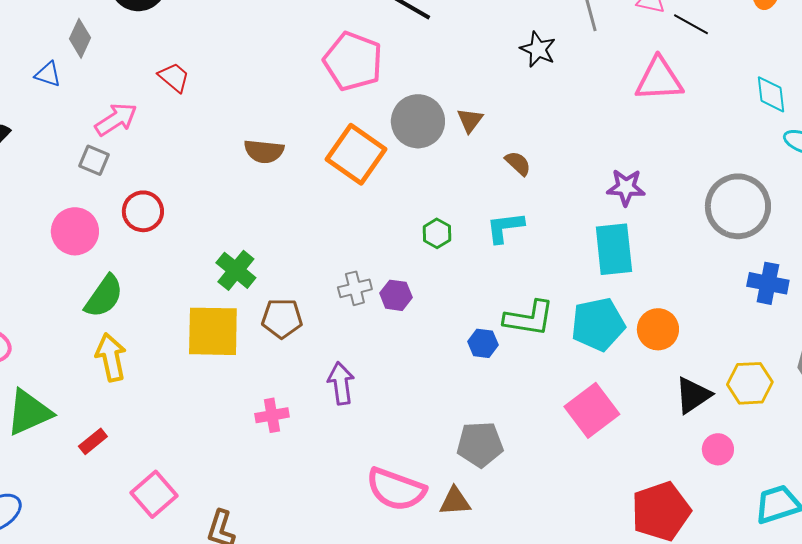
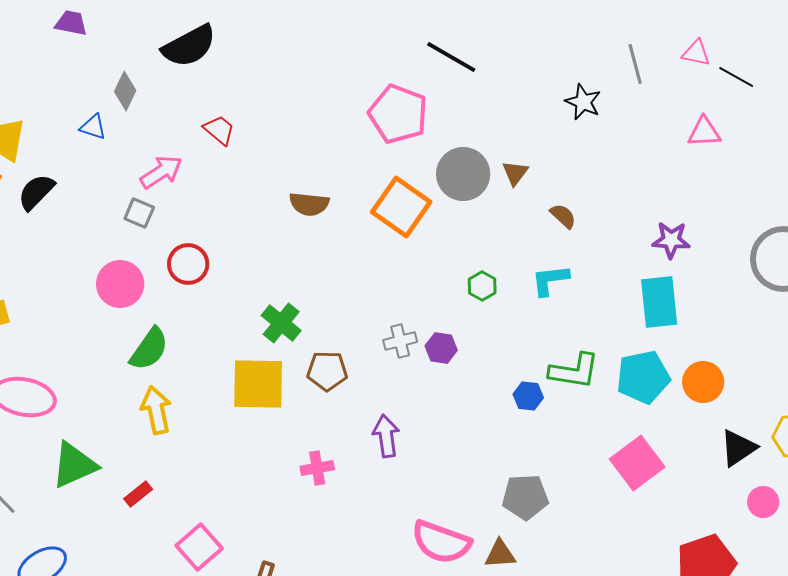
pink triangle: (659, 79) -> (704, 132), size x0.7

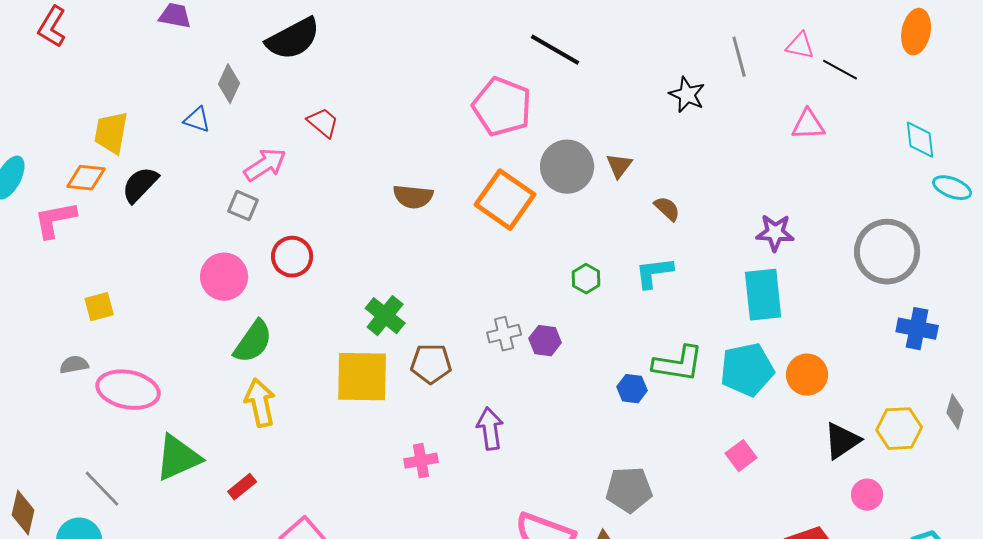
pink square: (637, 463) -> (741, 456), size x0.6

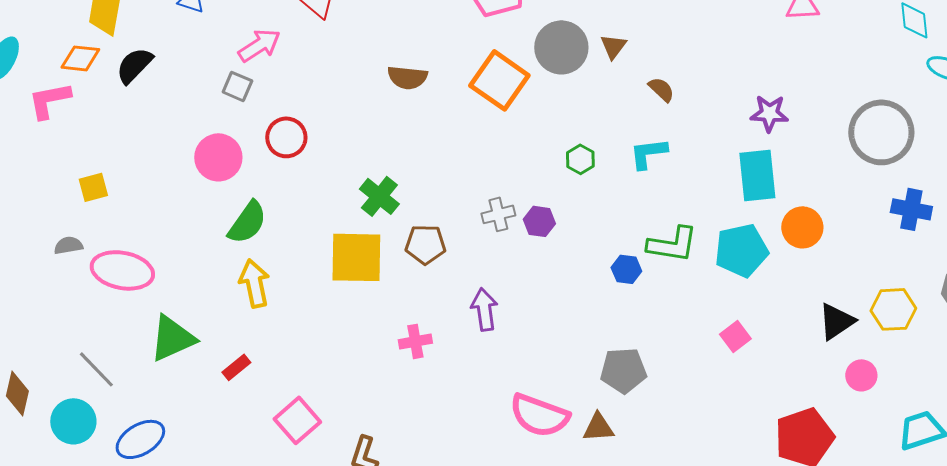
orange circle: (807, 375) -> (802, 227), moved

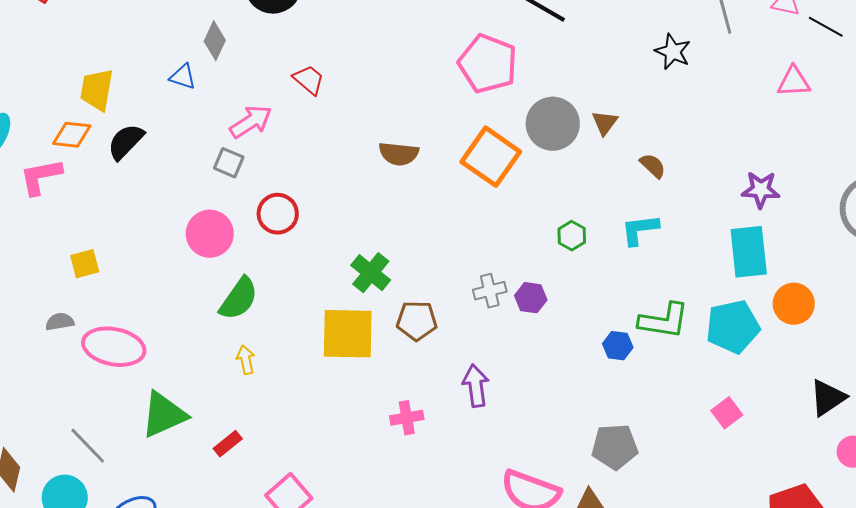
yellow arrow: (254, 283) -> (246, 360), size x0.6

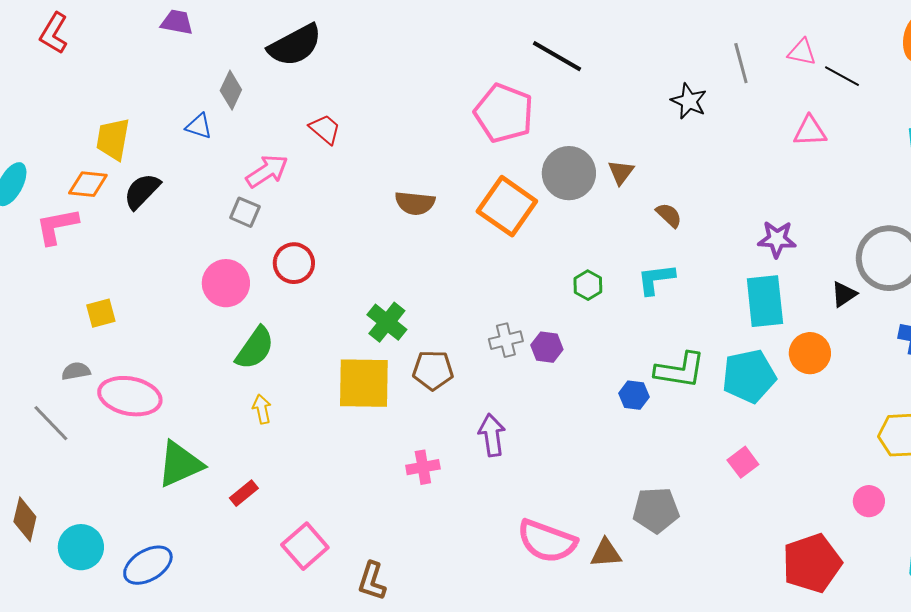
black triangle: (828, 398) -> (844, 294), moved, size x0.7
gray line: (88, 446) -> (51, 423), moved
gray pentagon: (615, 447) -> (656, 510), moved

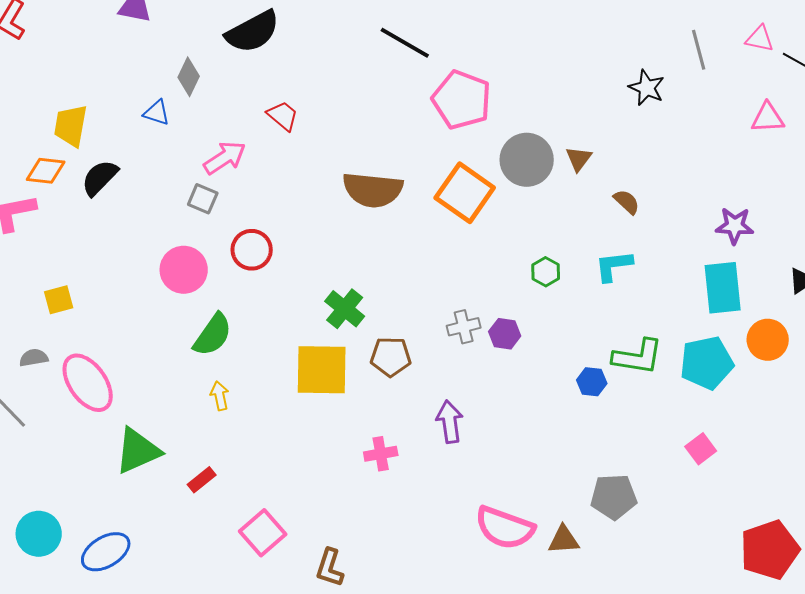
black line: (557, 56) -> (405, 43), moved
brown semicircle: (415, 203) -> (373, 190), size x1.5
pink ellipse: (130, 396) -> (88, 383), turned 44

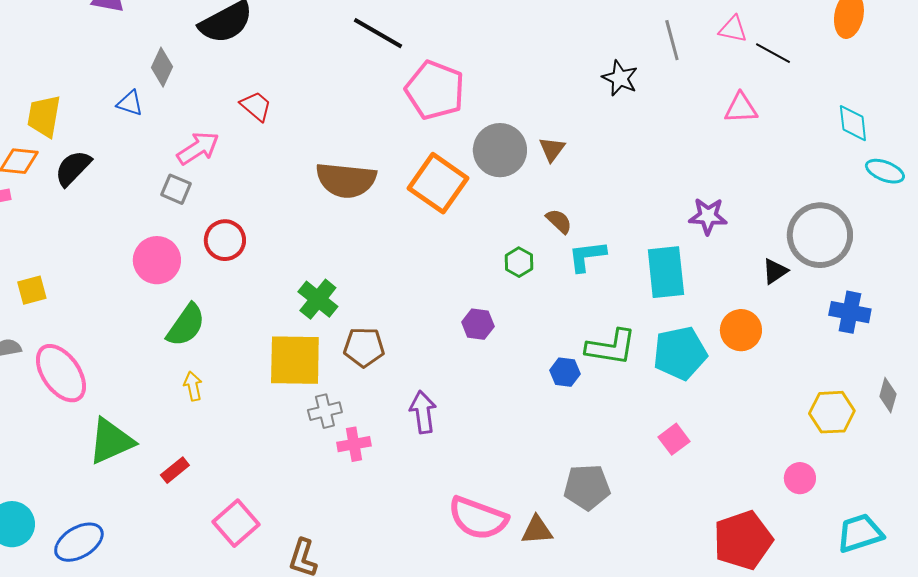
brown semicircle: (627, 202) -> (559, 221), moved
cyan rectangle: (723, 288) -> (666, 272), moved
gray cross: (464, 327) -> (325, 411), moved

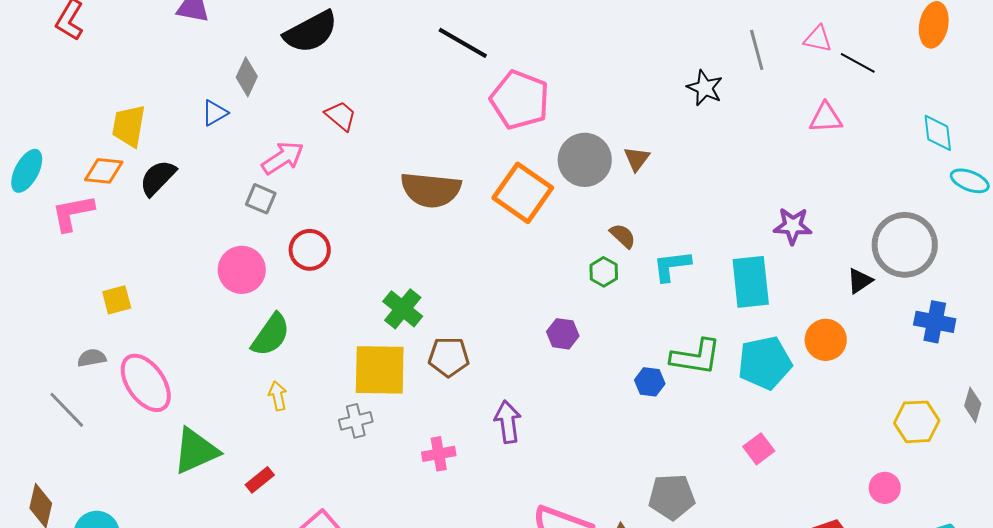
blue triangle: (130, 103) -> (215, 113), turned -48
brown semicircle: (559, 221) -> (623, 236), moved
gray cross: (325, 411) -> (356, 421), moved

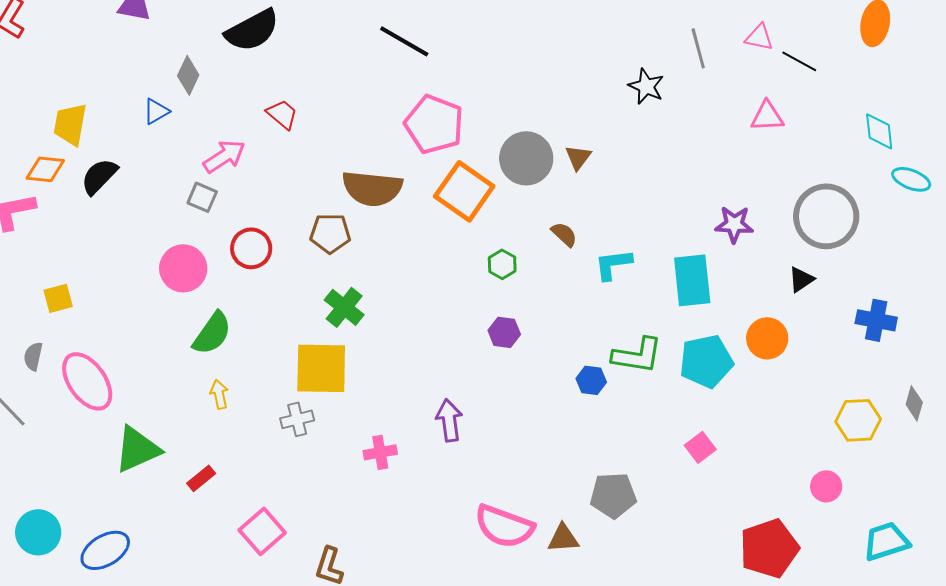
pink pentagon: (520, 100) -> (434, 124), moved
gray circle: (905, 245) -> (826, 216), moved
green hexagon: (604, 272) -> (502, 264), moved
brown pentagon: (449, 357) -> (330, 233), moved
gray semicircle: (92, 358) -> (33, 356), turned -68

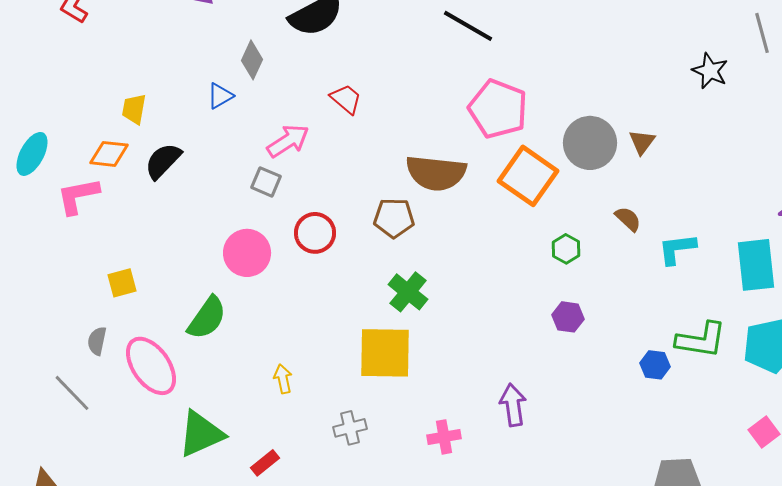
yellow trapezoid: (70, 124) -> (134, 109), size x0.7
green semicircle: (212, 333) -> (207, 318), moved
gray cross: (297, 419) -> (350, 428), moved

